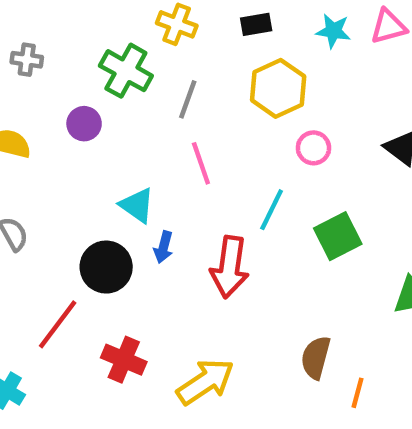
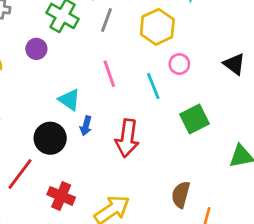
gray line: (188, 99) -> (107, 20), moved
cyan line: (272, 210) -> (153, 86), moved, turned -48

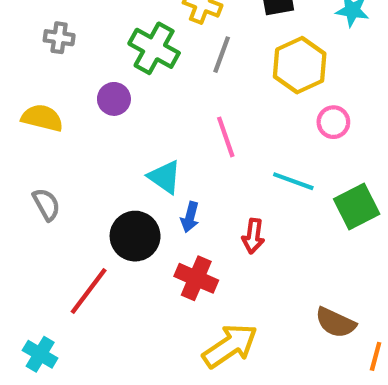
cyan line: (153, 86) -> (293, 181), moved, turned -48
red arrow: (127, 138) -> (253, 236), size x0.6
brown semicircle: (181, 195) -> (336, 323), turned -80
red cross: (61, 196) -> (196, 278), moved

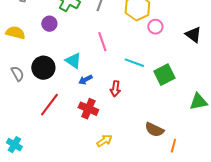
pink circle: (333, 122) -> (155, 27), moved
blue arrow: (190, 217) -> (85, 80), turned 48
black circle: (135, 236) -> (43, 68), moved
red line: (89, 291) -> (49, 105), moved
yellow arrow: (230, 346) -> (104, 141), size x0.6

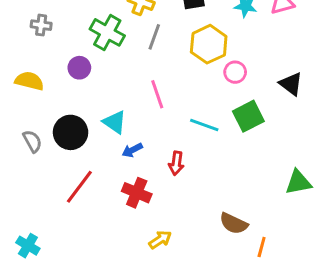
green square: (164, 75) -> (248, 116), moved

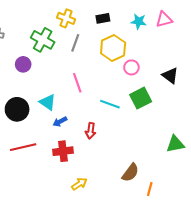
red line: (79, 187) -> (23, 147), turned 40
red cross: (137, 193) -> (63, 151), turned -30
brown semicircle: (234, 224) -> (130, 173), turned -78

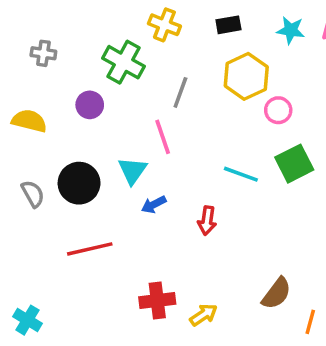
gray line: (75, 43) -> (180, 92), moved
pink line: (77, 83) -> (163, 137), moved
cyan triangle: (48, 102) -> (132, 171), turned 30
red cross: (63, 151) -> (157, 301), moved
yellow arrow: (79, 184) -> (204, 315), moved

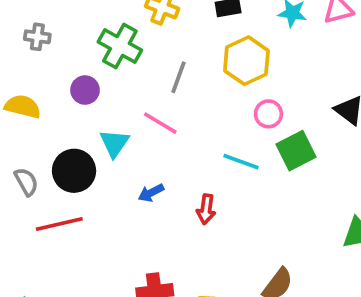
pink circle: (278, 110) -> (268, 114), moved
pink line: (163, 137) -> (160, 123), turned -40
cyan triangle: (132, 171) -> (114, 143), moved
red line: (90, 249) -> (59, 224), moved

